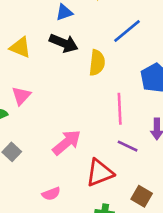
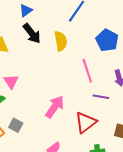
black arrow: (64, 43) -> (32, 33), turned 45

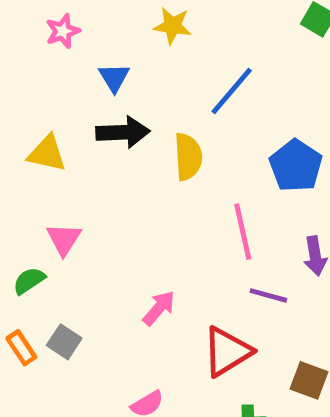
blue triangle: (26, 10) -> (114, 78), turned -32
black arrow: (32, 33) -> (123, 132), turned -60
pink arrow: (55, 107) -> (159, 308), size x0.7

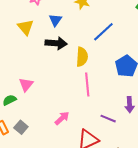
yellow triangle: (47, 153) -> (26, 27), moved, turned 30
pink line: (243, 232) -> (87, 84), moved

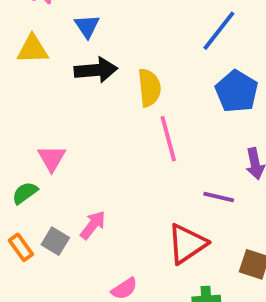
yellow triangle: (26, 27) -> (33, 49), turned -42
blue line: (103, 32) -> (219, 31), moved
pink arrow: (62, 118) -> (93, 225), moved

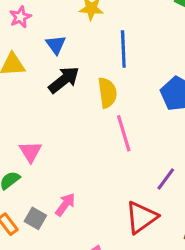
blue line: (219, 31) -> (123, 49), moved, turned -39
black arrow: (96, 70) -> (64, 80), turned -32
purple line: (219, 197) -> (166, 179), turned -65

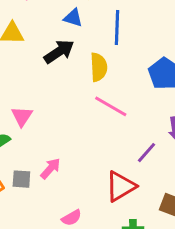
blue triangle: (56, 45) -> (73, 18), moved, turned -42
pink line: (124, 133) -> (111, 106), turned -48
gray square: (35, 218) -> (21, 179), turned -30

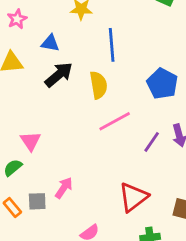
blue triangle: (73, 18) -> (50, 43), moved
pink line: (111, 106) -> (115, 121), turned -52
purple line: (146, 153) -> (152, 142), moved

